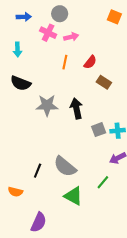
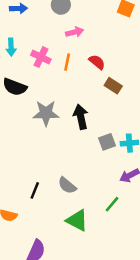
pink cross: (48, 33) -> (41, 57), moved
red semicircle: (90, 62) -> (97, 62), turned -88
gray semicircle: (65, 166) -> (67, 185), size x0.7

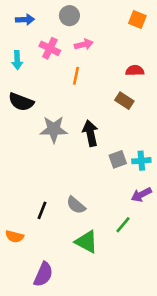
pink cross: (41, 57) -> (50, 48), moved
red semicircle: (97, 62) -> (135, 71), moved, turned -42

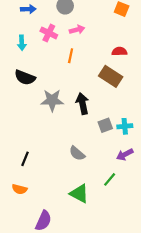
brown rectangle: (124, 101) -> (111, 76), size x1.5
gray semicircle: (76, 205) -> (77, 153), moved
black line: (42, 210) -> (25, 159), moved

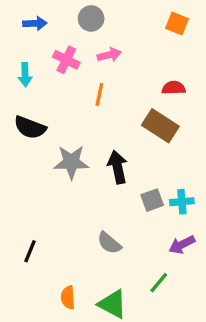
orange semicircle: (20, 189) -> (68, 297), moved, turned 72

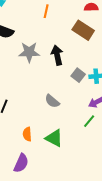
gray square: (152, 200) -> (78, 75), turned -32
green line: (159, 283) -> (89, 121), moved

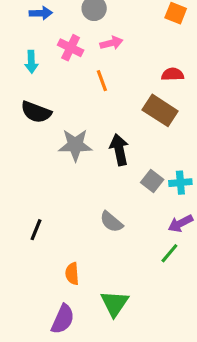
orange line: (46, 11) -> (102, 81), turned -32
green triangle: (54, 138) -> (115, 303), moved, turned 36

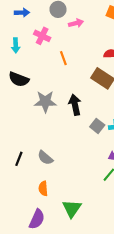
pink arrow: (111, 43) -> (76, 23), moved
gray semicircle: (111, 222) -> (45, 158), moved

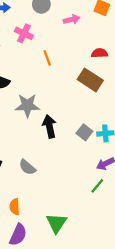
pink arrow: (76, 23) -> (72, 19), moved
black arrow: (75, 105) -> (50, 126), moved
orange semicircle: (43, 188) -> (15, 207), moved

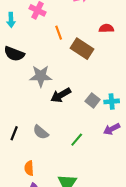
brown rectangle: (90, 80) -> (82, 49), moved
black arrow: (50, 126) -> (61, 95), turned -108
green line: (97, 186) -> (77, 140), moved

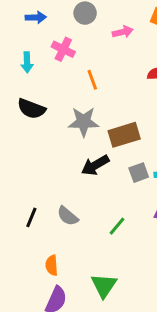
brown rectangle: (82, 49) -> (124, 135), moved, turned -50
gray star: (41, 76) -> (84, 122), moved
gray square: (93, 100) -> (139, 173), turned 32

